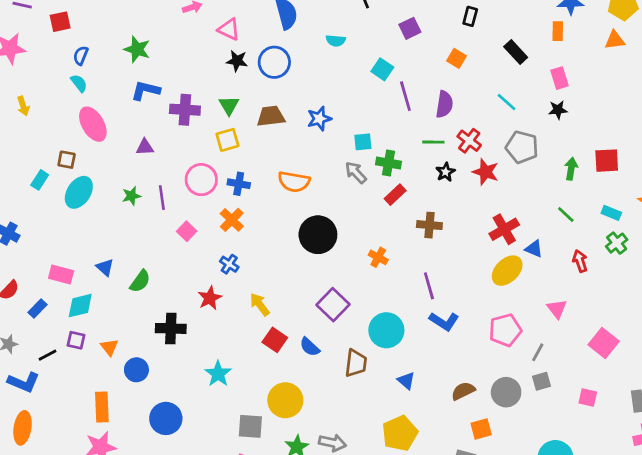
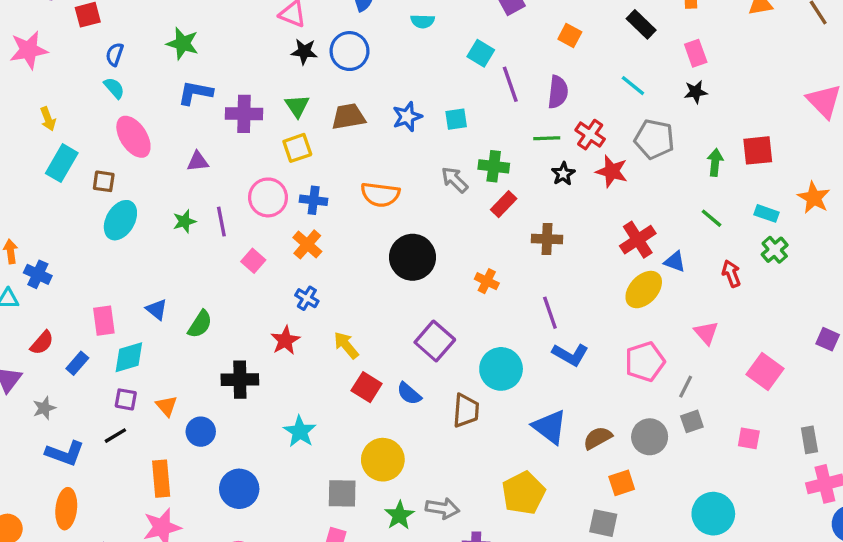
cyan square: (363, 142) -> (456, 119), moved
cyan rectangle: (40, 180) -> (62, 163), moved, size x1.5
pink rectangle: (61, 274) -> (104, 321), turned 70
black line: (47, 355) -> (115, 436), moved
blue triangle: (406, 381) -> (550, 427), moved, size x1.6

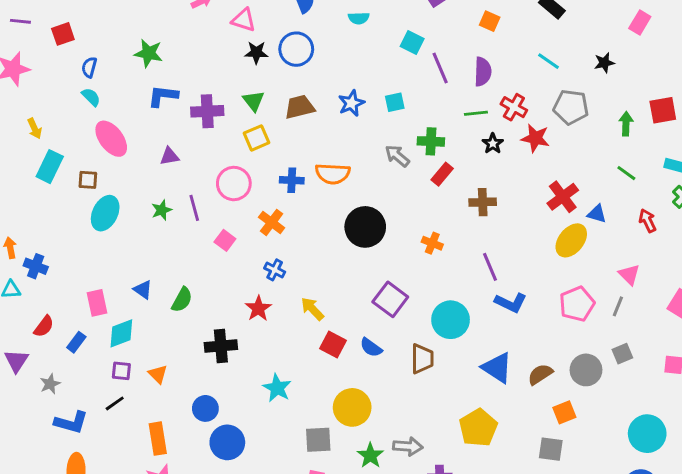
pink rectangle: (696, 53) -> (640, 23), moved, turned 55
blue cross: (314, 200) -> (292, 180), moved
gray line: (686, 387) -> (618, 306), moved
blue circle: (201, 432) -> (205, 408), moved

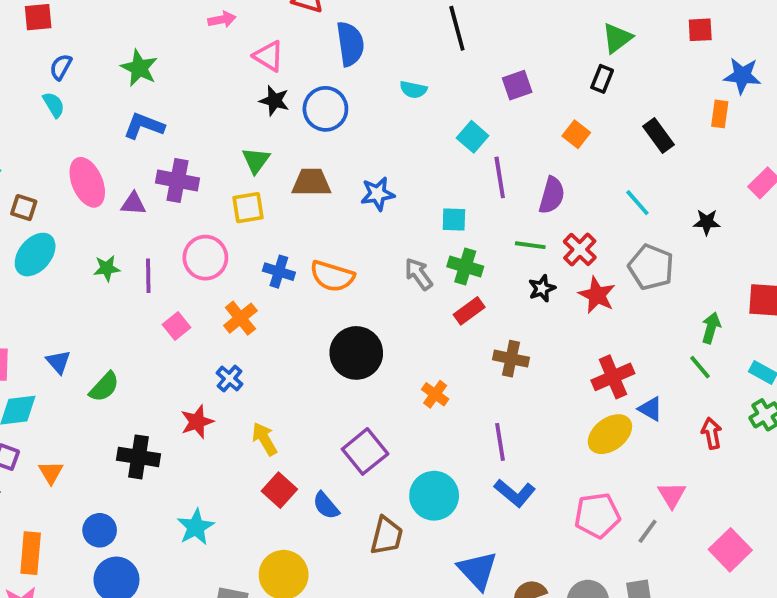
cyan square: (395, 102) -> (454, 220), moved
purple cross: (207, 111) -> (177, 180), moved
green arrow: (626, 124) -> (711, 328), moved
pink ellipse: (111, 139) -> (87, 182), moved

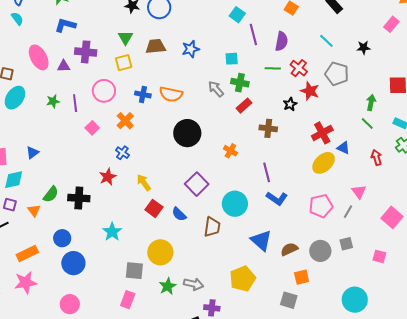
black star: (542, 288) -> (290, 104), moved
blue triangle: (58, 362) -> (32, 152), turned 40
green semicircle: (104, 387) -> (51, 194), moved
orange rectangle: (31, 553) -> (27, 254), turned 65

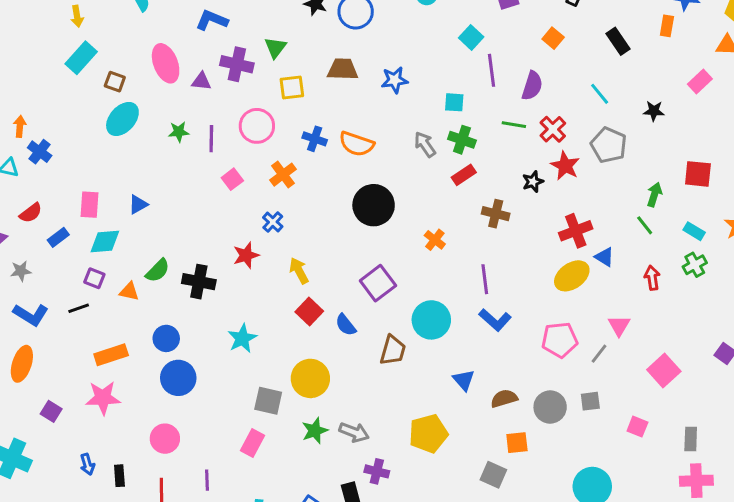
green triangle: (125, 38) -> (275, 48), moved
orange triangle: (34, 210) -> (129, 292), turned -48
blue triangle: (261, 240) -> (464, 380), size x0.7

